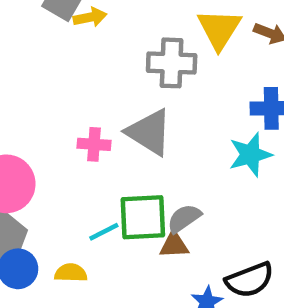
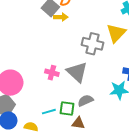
green square: (143, 217) -> (67, 109), size x0.7
gray semicircle: (184, 218) -> (85, 101), moved

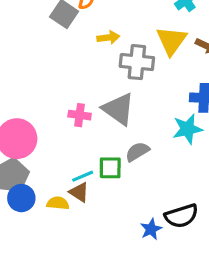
yellow arrow: (61, 17) -> (108, 37), moved
brown triangle: (78, 123) -> (79, 192), moved, turned 32

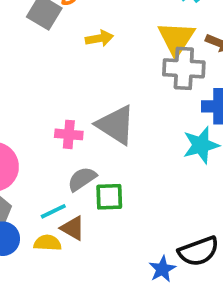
gray cross: (137, 62) -> (184, 68), moved
gray semicircle: (137, 152) -> (82, 179), moved
cyan line: (83, 176) -> (53, 211), moved

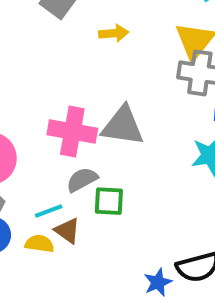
gray triangle: (116, 125) -> (123, 126), turned -30
pink cross: (69, 134) -> (72, 132), size x1.6

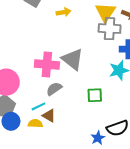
gray triangle: (123, 126) -> (72, 59), turned 35
green square: (109, 201) -> (95, 95), moved

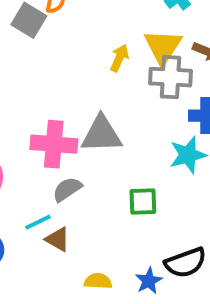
yellow arrow: (64, 12) -> (119, 58), moved, turned -56
gray triangle: (72, 59) -> (101, 134), turned -40
yellow semicircle: (35, 124) -> (98, 281), moved

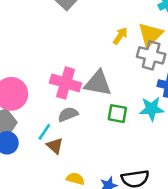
green square: (143, 201) -> (117, 114), moved
cyan line: (38, 222) -> (44, 132), turned -42

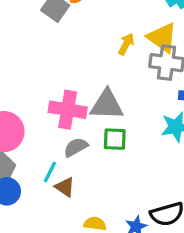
yellow triangle: (150, 35) -> (162, 38), turned -32
green square: (117, 114) -> (115, 139), moved

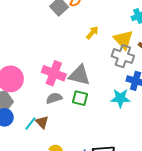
yellow arrow: (126, 44) -> (92, 33), moved
cyan line: (50, 172) -> (30, 123), moved

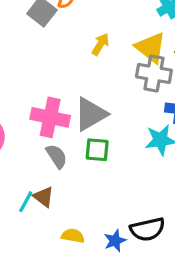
gray triangle: (79, 75) -> (91, 114), turned -35
gray semicircle: (54, 98) -> (57, 156), turned 84

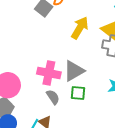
yellow arrow: (100, 44) -> (80, 28), size x1.6

